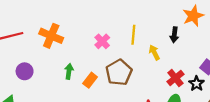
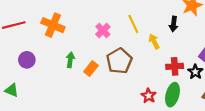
yellow line: (133, 35) -> (133, 24), turned -30
red cross: (175, 78) -> (175, 66), turned 35

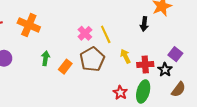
yellow line: (133, 24) -> (106, 34), moved
pink cross: (103, 30) -> (85, 33), moved
yellow arrow: (154, 41) -> (125, 56), moved

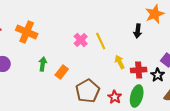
brown pentagon: (92, 59) -> (88, 91), moved

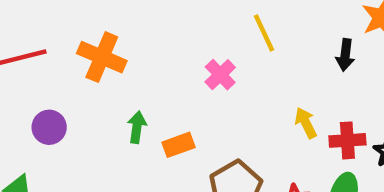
yellow line: (101, 41) -> (264, 33), moved
orange rectangle: (62, 72) -> (179, 145), turned 32

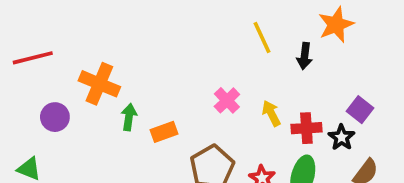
yellow line: (264, 33) -> (262, 38), moved
orange cross: (102, 57) -> (99, 84), moved
pink cross: (220, 75) -> (227, 100), moved

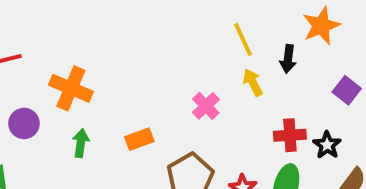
purple square: (360, 110) -> (347, 90), moved
yellow arrow: (271, 113) -> (253, 82), moved
green arrow: (129, 117) -> (81, 143), moved

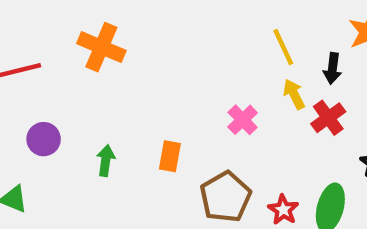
orange cross: (71, 88) -> (101, 47), moved
red cross: (290, 135) -> (328, 118), moved, turned -32
orange rectangle: (139, 139) -> (170, 156), turned -60

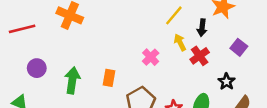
yellow line: (283, 47) -> (174, 15), turned 65
green arrow: (106, 161) -> (72, 80), size x1.5

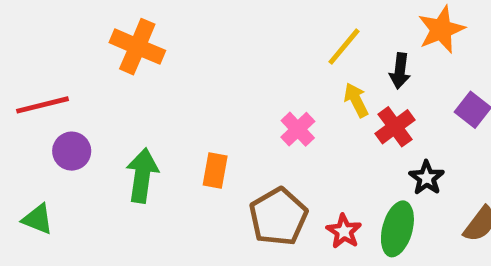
red line: (22, 29) -> (43, 105), moved
black star: (227, 82) -> (427, 178), moved

